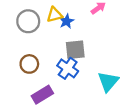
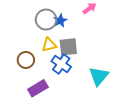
yellow triangle: (55, 15) -> (49, 45), moved
gray circle: (28, 21) -> (46, 20), moved

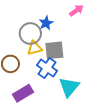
gray circle: (46, 20) -> (30, 34), moved
cyan triangle: (99, 76) -> (69, 87), moved

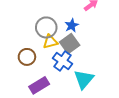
blue star: (46, 23) -> (72, 25), moved
gray square: (54, 50) -> (70, 44), turned -30

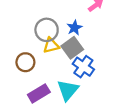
blue cross: (62, 61) -> (83, 67), moved
cyan triangle: (84, 79) -> (68, 90), moved

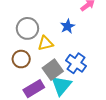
gray circle: (47, 30) -> (27, 28), moved
gray square: (72, 48) -> (53, 70), moved

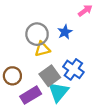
gray circle: (27, 28) -> (37, 34), moved
brown circle: (21, 59) -> (12, 76), moved

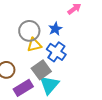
blue cross: (73, 69) -> (56, 52), moved

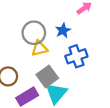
blue cross: (56, 52) -> (76, 56), moved, turned 36

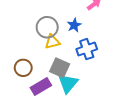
gray square: (47, 76) -> (60, 68), turned -30

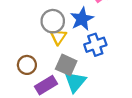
blue star: (74, 25) -> (82, 19), size x1.5
yellow triangle: (52, 42) -> (58, 37), turned -42

